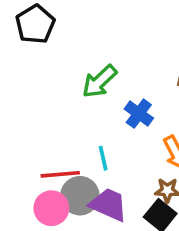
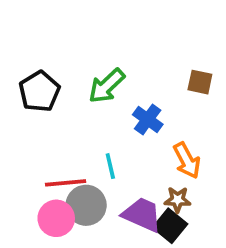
black pentagon: (35, 24) -> (39, 91), moved
purple trapezoid: (108, 205) -> (142, 215), moved

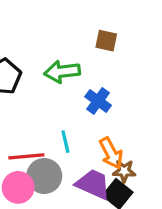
brown square: (200, 82) -> (106, 41), moved
green arrow: (107, 86) -> (62, 72), turned 36
orange arrow: (187, 160) -> (111, 153), moved

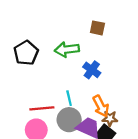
gray circle: (44, 176) -> (69, 120), moved

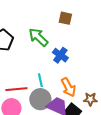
green arrow: (67, 49) -> (38, 37), turned 50
brown star: (110, 119) -> (90, 99), moved

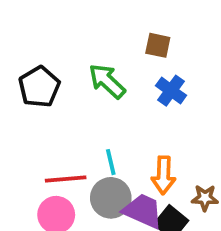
blue cross: (60, 55) -> (171, 91), moved
orange arrow: (68, 87) -> (163, 175), turned 30

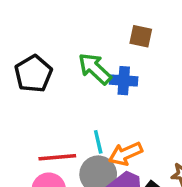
blue cross: (171, 91) -> (124, 81), moved, turned -32
orange arrow: (163, 175) -> (125, 154), moved, turned 64

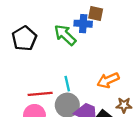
blue cross: (124, 81) -> (83, 24), moved
orange arrow: (125, 154) -> (108, 80), moved

